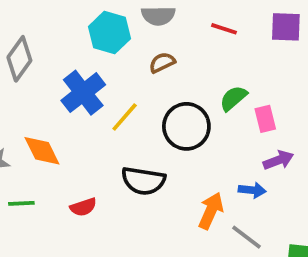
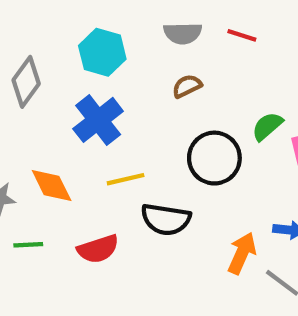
red line: (224, 29) -> (242, 35), moved
cyan hexagon: (110, 33) -> (102, 52), moved
yellow line: (125, 117) -> (126, 179), moved, turned 36
red semicircle: (83, 207) -> (98, 249), size x1.4

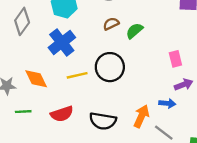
green semicircle: (267, 126) -> (134, 31), moved
black circle: (214, 158) -> (110, 67), moved
black semicircle: (166, 219) -> (103, 121), moved

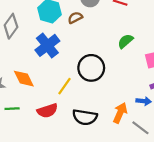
brown semicircle: (111, 24) -> (75, 18), moved
green semicircle: (134, 31) -> (125, 41), moved
yellow line: (77, 75) -> (64, 86), moved, turned -42

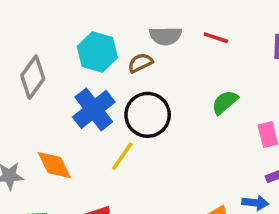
black circle: (91, 68) -> (148, 115), moved
yellow line: (64, 86) -> (122, 156), moved

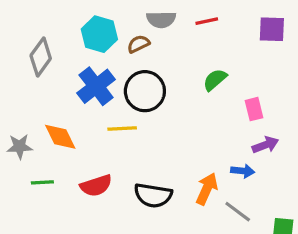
red line: (216, 38) -> (207, 21), turned -30
yellow line: (122, 156) -> (122, 129), turned 52

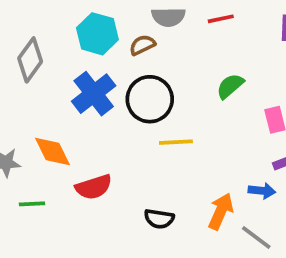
yellow line: (122, 129) -> (176, 142), moved
red semicircle: (96, 186) -> (94, 187), moved
black semicircle: (153, 195) -> (159, 219), size x0.7

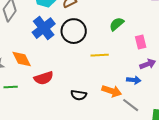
yellow line: (176, 142) -> (100, 55), moved
orange arrow: (221, 211) -> (112, 91), turned 84

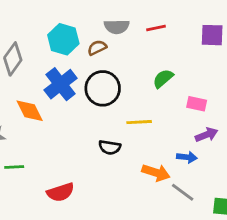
pink rectangle: (141, 42) -> (197, 104), turned -64
orange diamond: (22, 59) -> (30, 111), moved
red semicircle: (44, 78) -> (61, 192), moved
black semicircle: (79, 95) -> (110, 147), moved

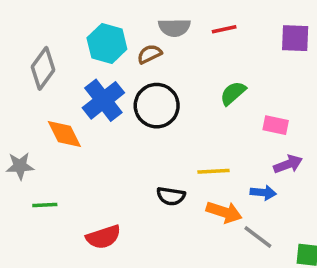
yellow line: (139, 122) -> (213, 171), moved
black semicircle: (110, 147) -> (171, 196), moved

